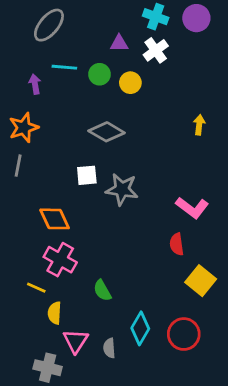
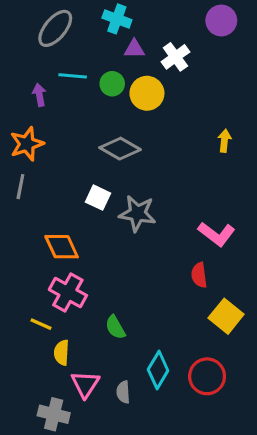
cyan cross: (156, 17) -> (117, 19), moved
yellow circle: (130, 83) -> (147, 93), size x1.4
white square: (87, 175) -> (98, 198), turned 30

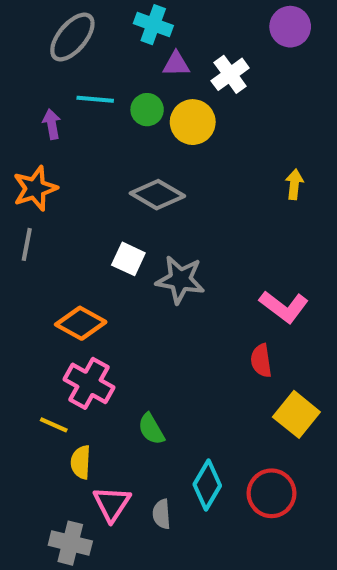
orange diamond: (62, 247) -> (81, 323), turned -36

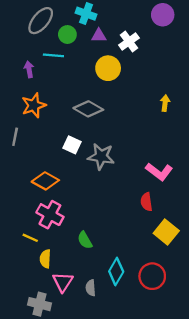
green circle: (147, 110) -> (67, 35), moved
orange star: (35, 188) -> (34, 105), moved

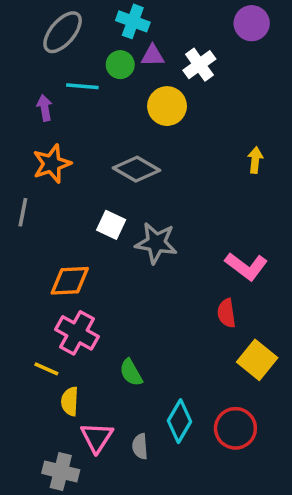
green circle: (67, 35) -> (120, 65), moved
orange diamond: (45, 181) -> (70, 281), turned -32

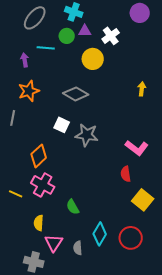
orange diamond: (70, 281) -> (39, 156), turned -40
yellow line: (46, 369) -> (16, 194), moved

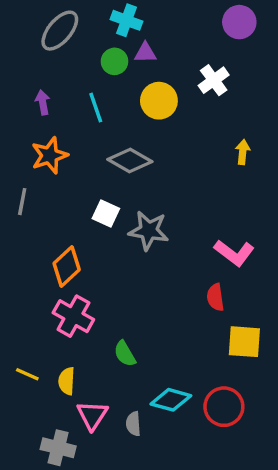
white cross: (111, 36) -> (214, 80), moved
cyan line: (46, 48) -> (96, 108), moved, turned 66
yellow line: (16, 194) -> (27, 374), moved
yellow square: (143, 200) -> (244, 342), turned -35
cyan diamond: (100, 234) -> (171, 400), turned 75

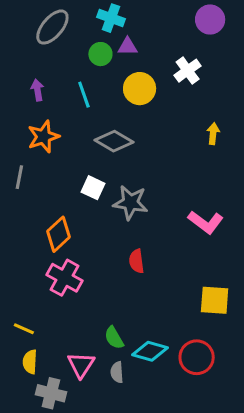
red semicircle: (215, 297) -> (137, 261), moved
green semicircle: (125, 354) -> (114, 338), moved
yellow semicircle: (67, 381) -> (30, 362), moved

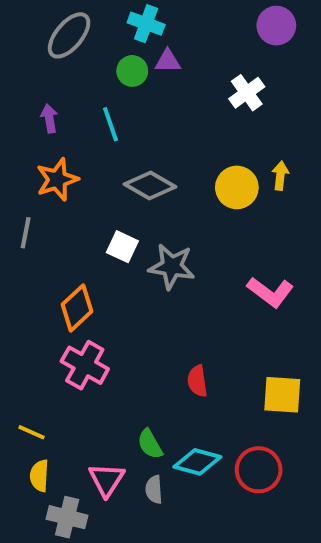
yellow circle: (140, 89) -> (237, 187), moved
red semicircle: (137, 261) -> (197, 381), moved

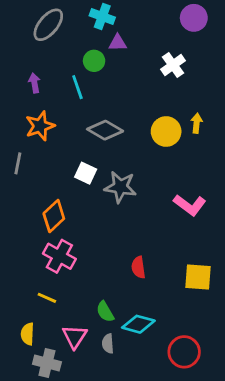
green circle: (132, 71) -> (94, 61), moved
yellow line: (32, 432) -> (47, 298), moved
red circle: (259, 470) -> (184, 352), moved

